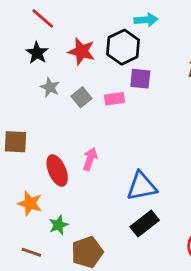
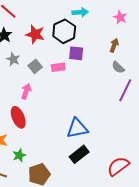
pink arrow: (90, 159) -> (26, 91), moved

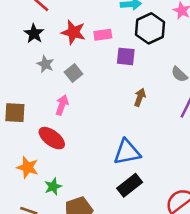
black hexagon: (64, 31) -> (150, 28), moved
brown arrow: (114, 45) -> (140, 97), moved
pink rectangle: (58, 67) -> (103, 35), moved
red ellipse: (18, 117) -> (52, 138), turned -30

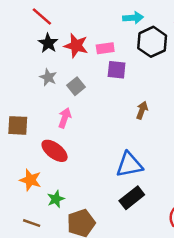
black star: (34, 34) -> (48, 43), moved
purple square: (126, 56) -> (117, 70), moved

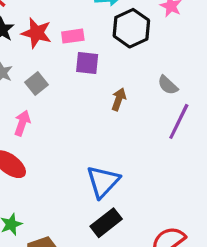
brown arrow: (142, 110) -> (119, 99), moved
blue triangle: (129, 165) -> (103, 182), turned -36

